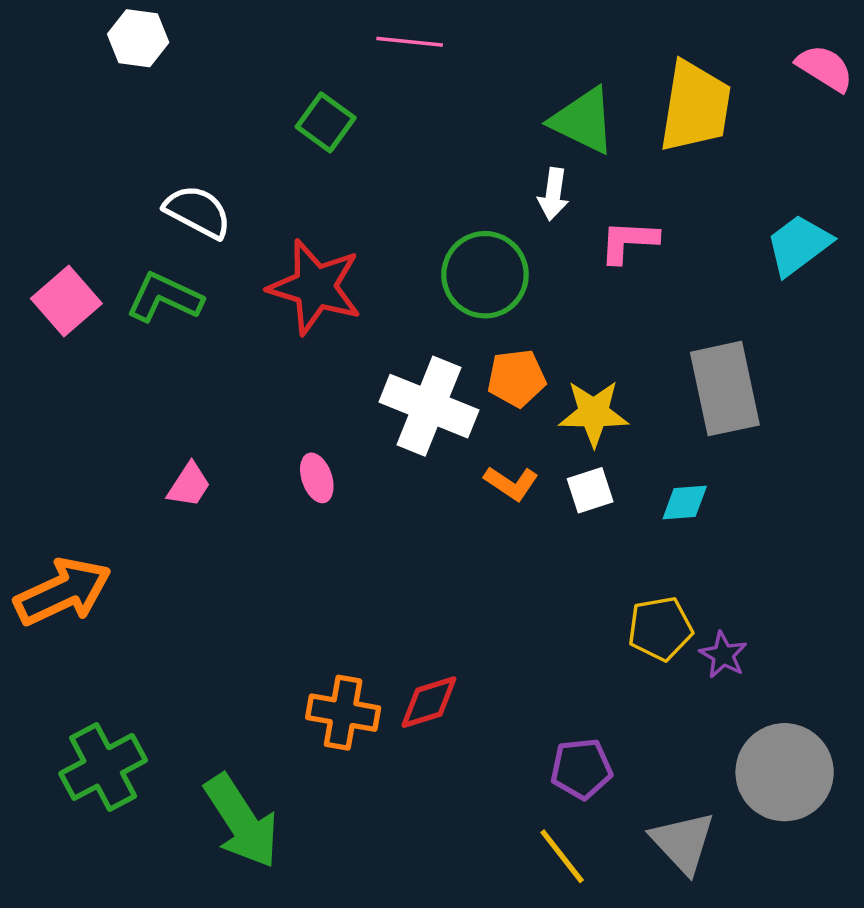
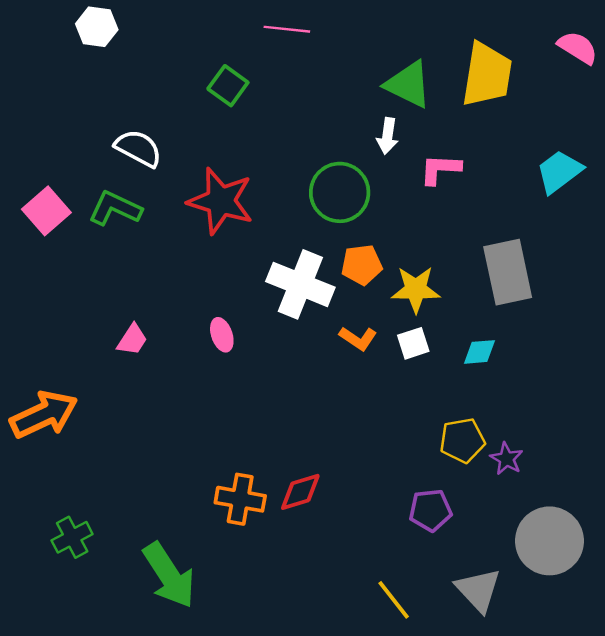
green cross: (103, 767) -> (72, 537), size x0.7
purple pentagon: (581, 769) -> (430, 510), moved

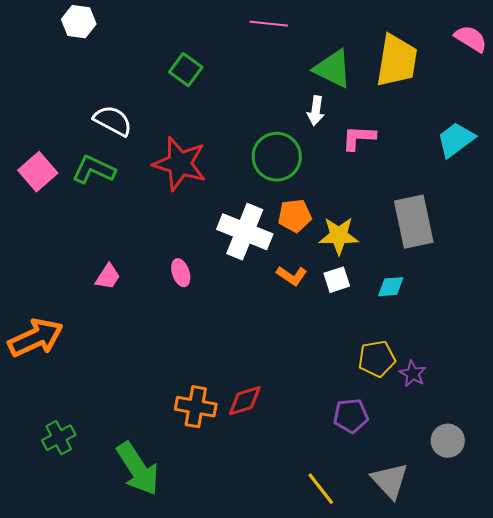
pink line: (287, 29) -> (269, 24), moved
gray circle: (549, 541) -> (448, 441), size x0.6

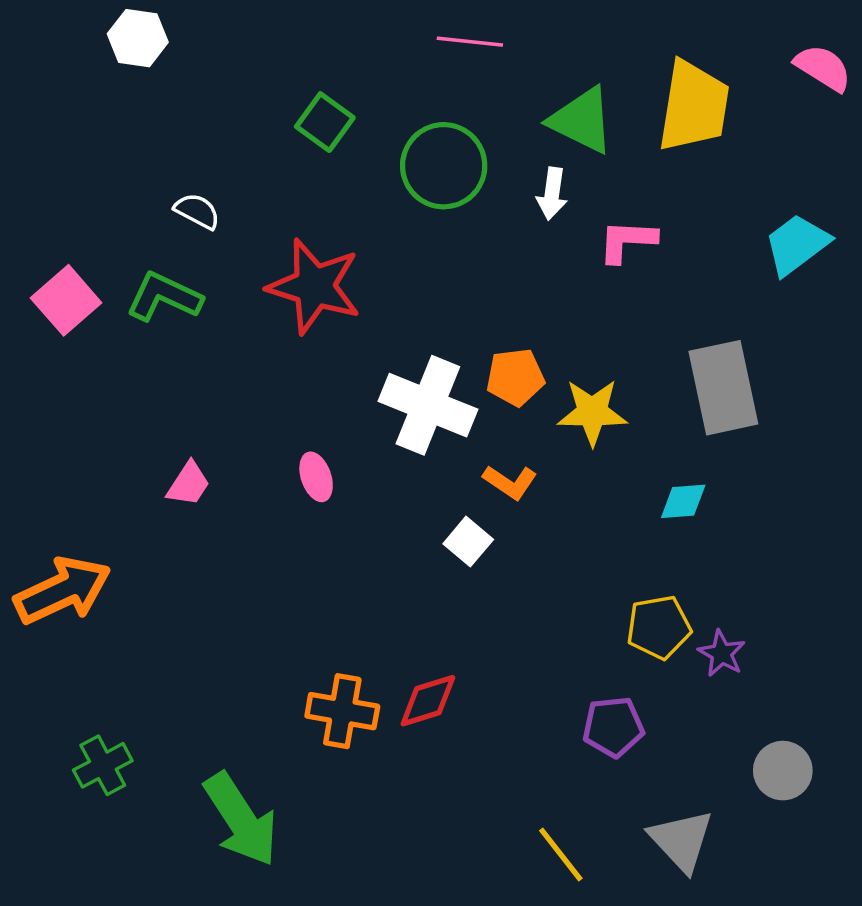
white semicircle: (113, 121) -> (197, 211), size x0.7
green circle: (277, 157) -> (444, 166), moved
white square: (337, 280) -> (468, 542), moved, turned -32

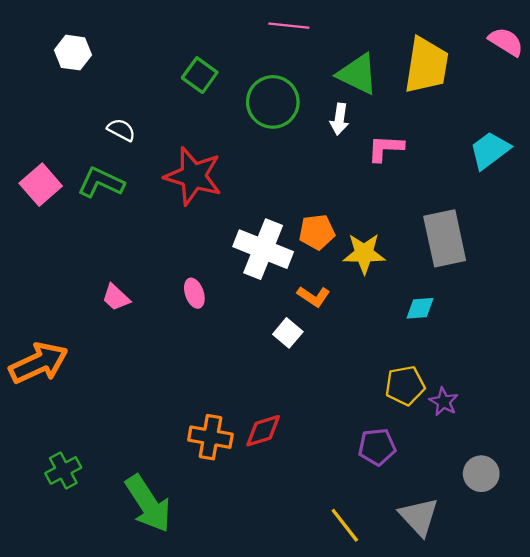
white hexagon: (138, 38) -> (73, 53), moved
pink trapezoid: (188, 484) -> (116, 297), turned 100

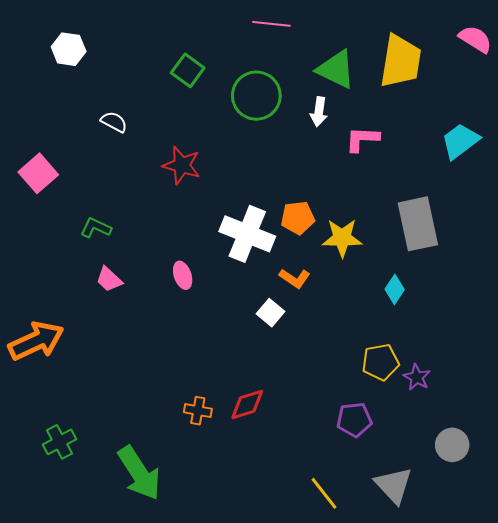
red star: (193, 176) -> (182, 165), size x0.7
green L-shape: (101, 183) -> (96, 228), moved, size x0.7
cyan diamond: (420, 308) -> (395, 289), turned -52
orange cross: (210, 437) -> (198, 411), size x0.7

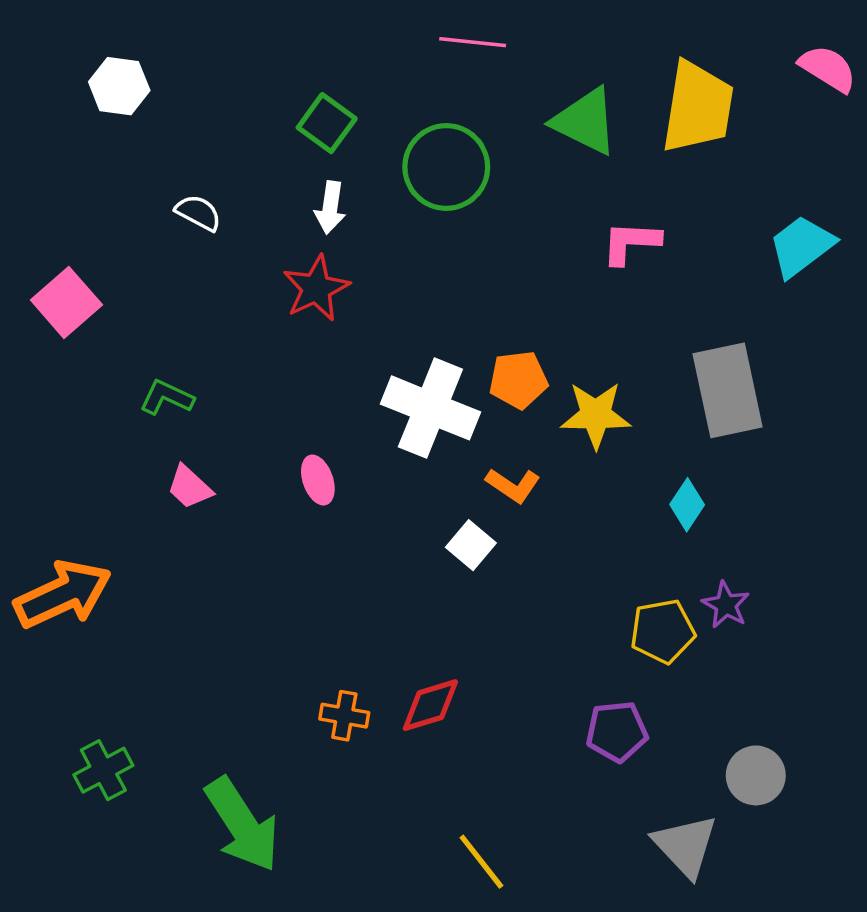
white arrow: (319, 112) -> (330, 207), moved
red star: (182, 165) -> (316, 288), turned 30
purple star: (417, 377) -> (726, 605), moved
gray circle: (452, 445) -> (756, 775), moved
yellow line: (324, 493) -> (481, 862), moved

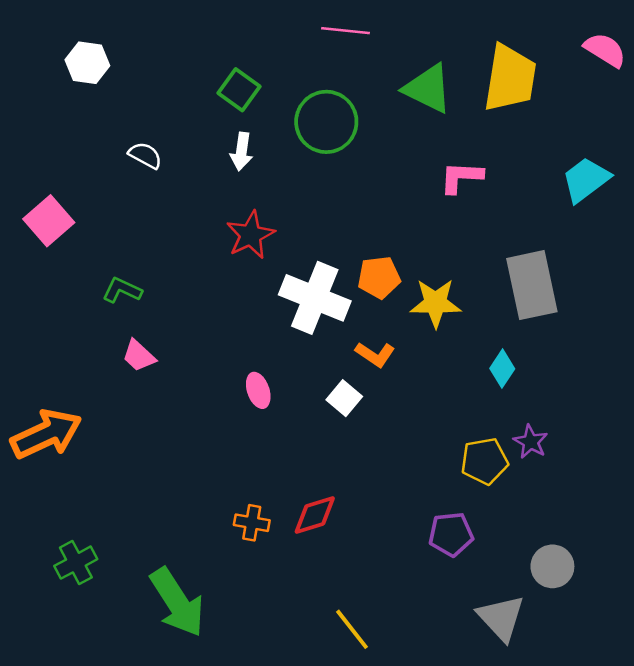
red star: (316, 288) -> (251, 235), moved
pink ellipse: (318, 480) -> (258, 390), moved

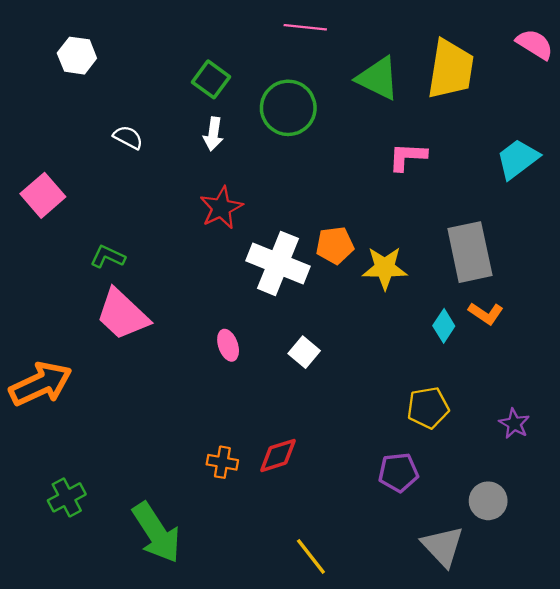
orange L-shape: (375, 354) -> (486, 313), moved
pink trapezoid: (139, 356) -> (122, 315), size x1.8
purple star: (531, 442) -> (514, 424), moved

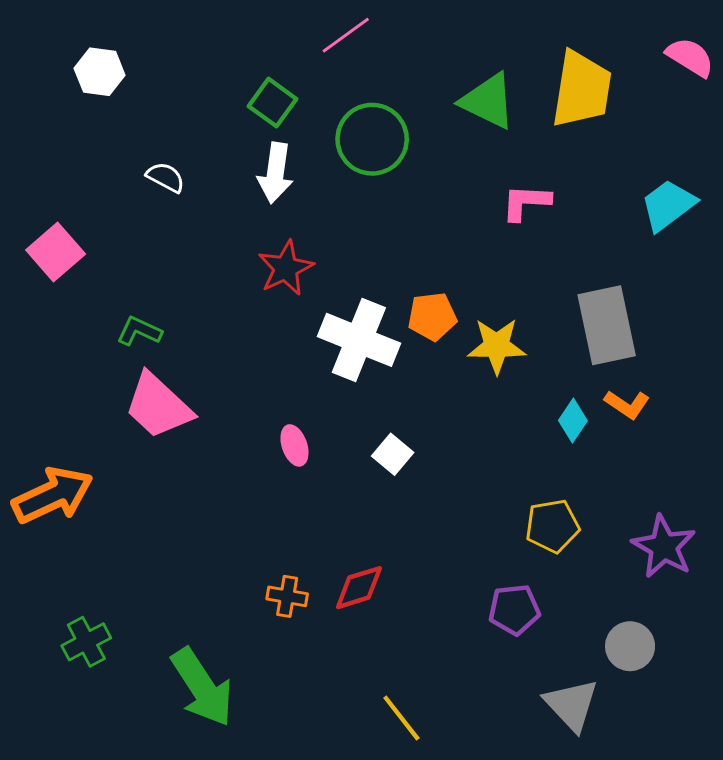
pink line: (305, 27) -> (346, 35), moved, turned -42
white arrow: (213, 134) -> (275, 173), size x1.4
purple star: (514, 424) -> (664, 547), size x1.6

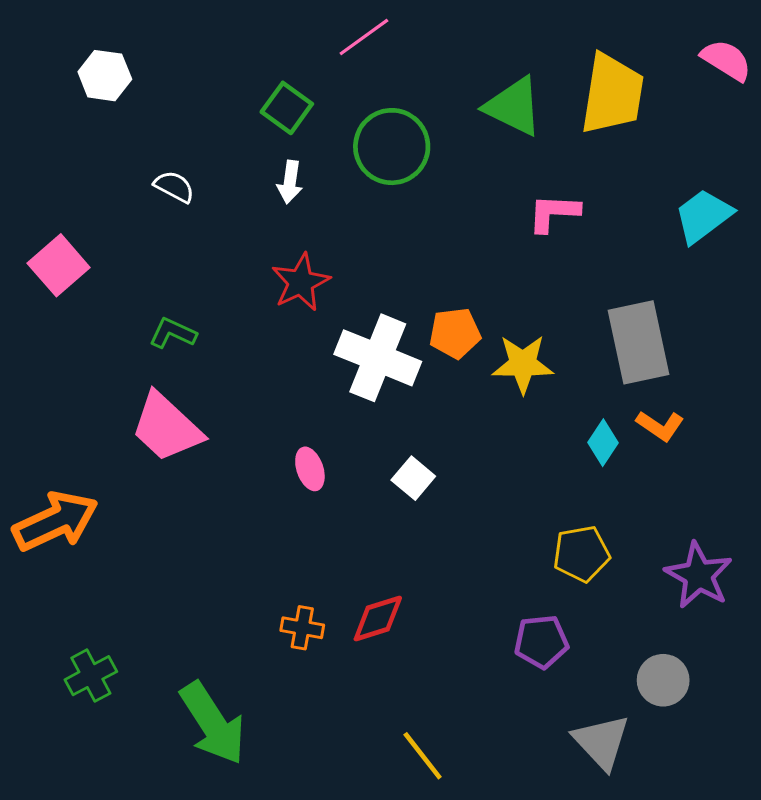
white arrow: (275, 173) -> (290, 182), size x0.7
green L-shape: (139, 331) -> (173, 333), moved

